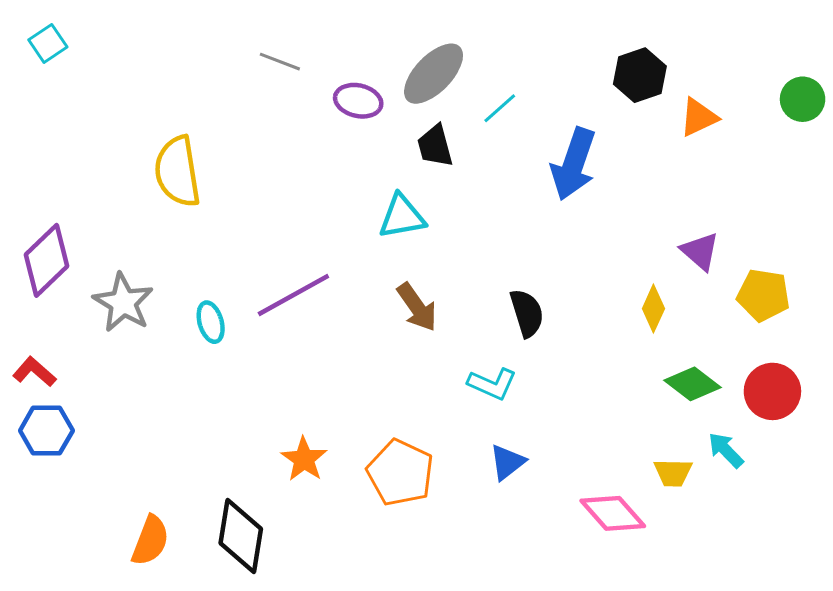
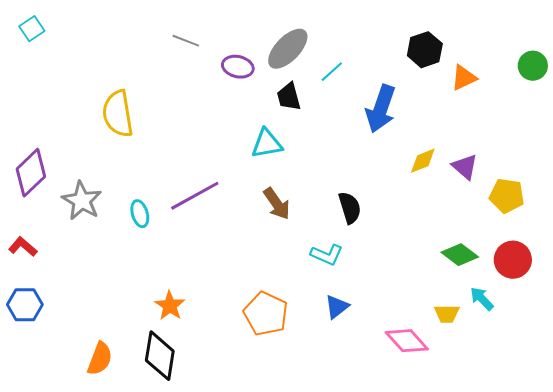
yellow diamond: (653, 309) -> (423, 161), moved, turned 44
blue hexagon: (46, 431) -> (25, 305), moved
orange star: (304, 459) -> (170, 306), moved

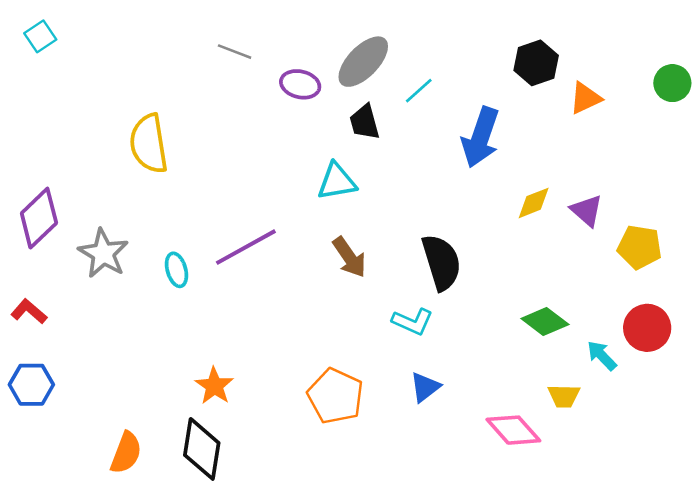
black semicircle: (350, 208) -> (441, 262), size x1.4
green diamond: (460, 255) -> (545, 322), moved
cyan arrow: (482, 299) -> (602, 356), moved

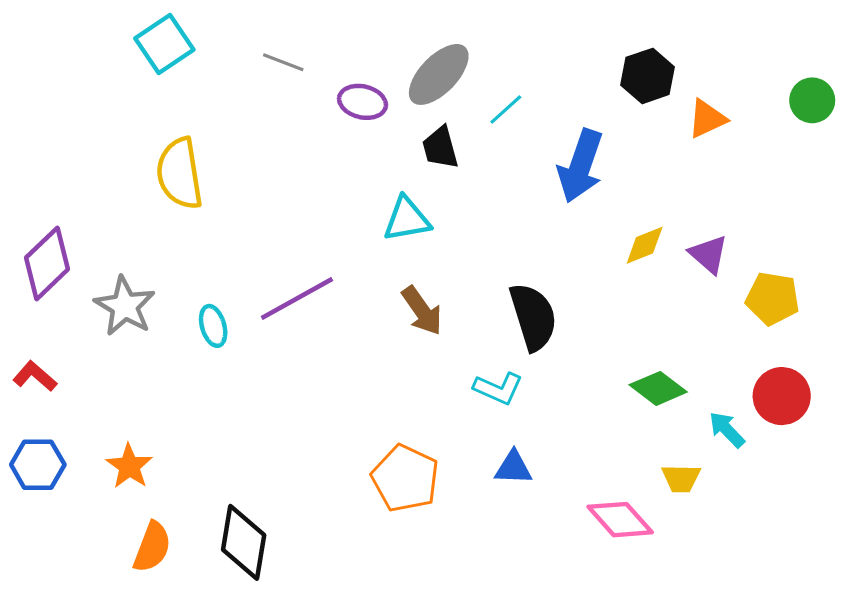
cyan square: (40, 36) -> (164, 44), moved, size x1.5
orange star: (214, 386) -> (129, 466), moved
blue triangle: (425, 387) -> (513, 468), turned 40

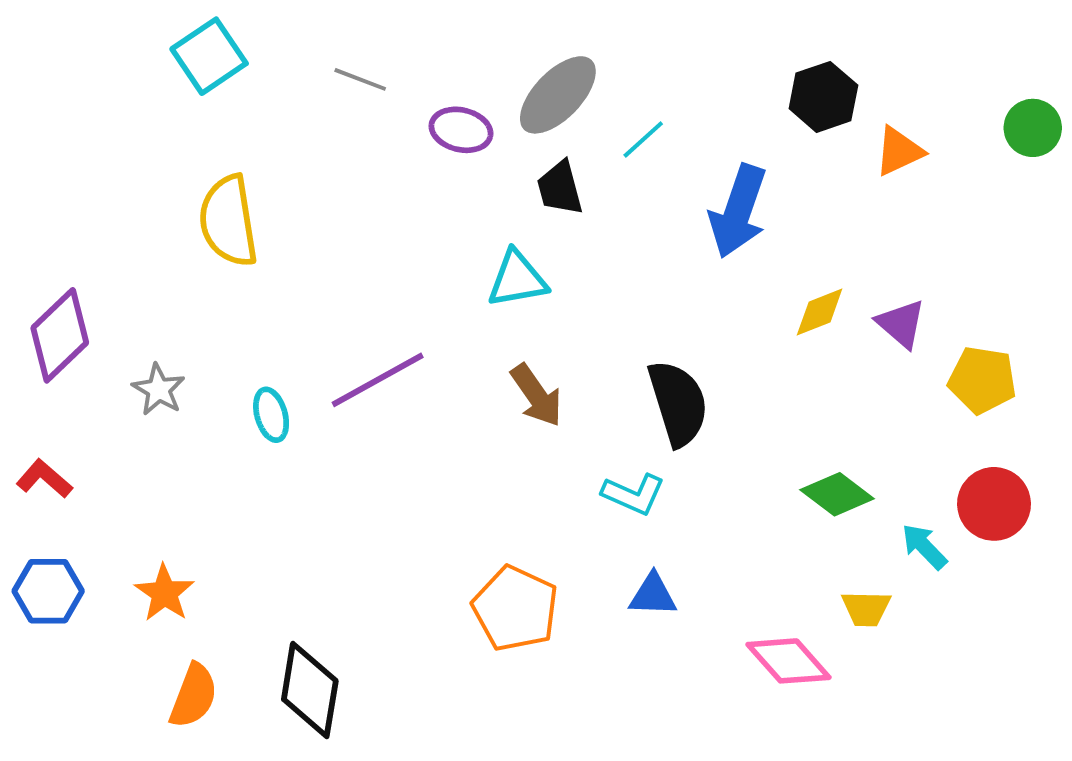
gray star: (125, 306) -> (159, 390), size x0.7

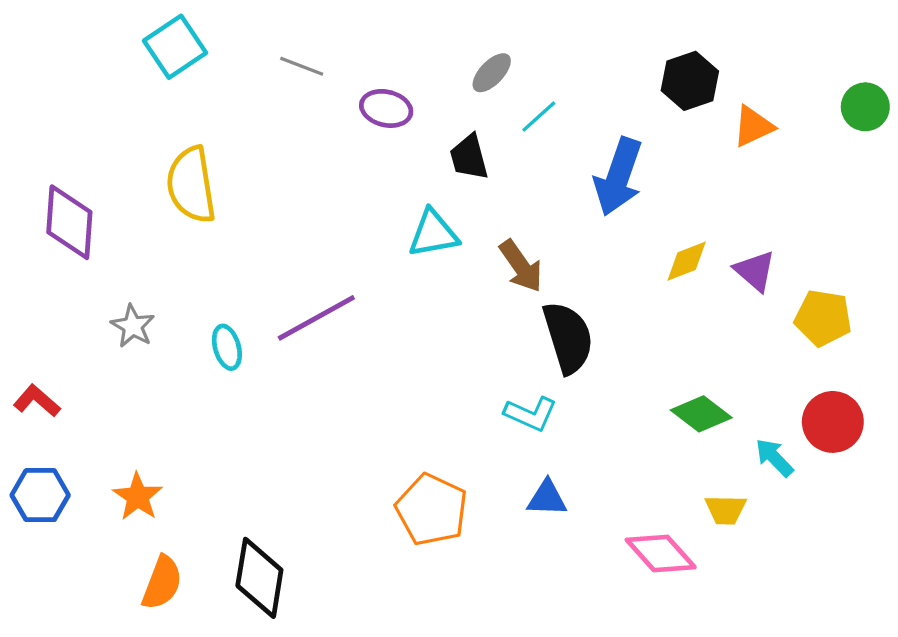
gray ellipse: (558, 95) -> (492, 73), moved, size x0.6
purple diamond: (60, 335) -> (69, 222), moved, turned -42
brown arrow: (537, 395) -> (521, 266), moved

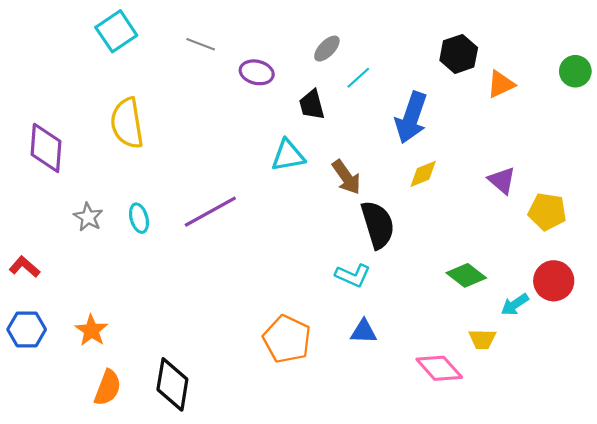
yellow diamond: (687, 261) -> (423, 174), moved
cyan ellipse: (227, 347) -> (139, 218), moved
cyan arrow: (774, 458) -> (515, 305), turned -80

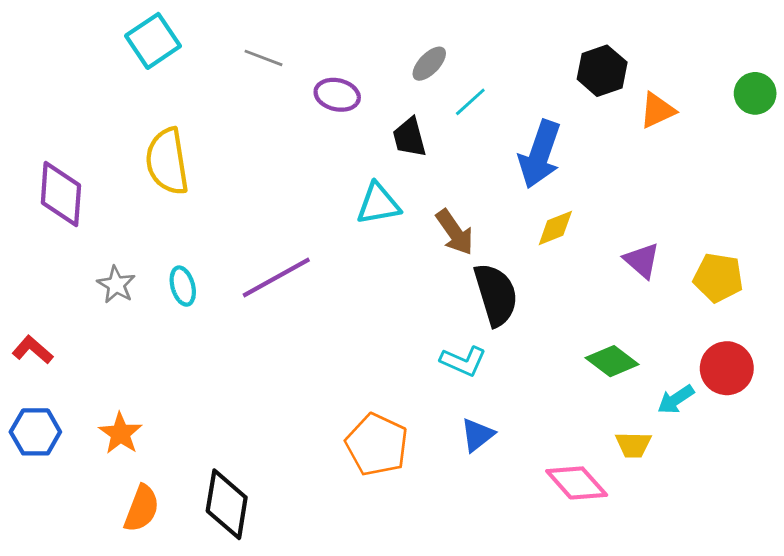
purple triangle: (502, 180) -> (642, 261), moved
blue triangle: (364, 332) -> (477, 435), turned -40

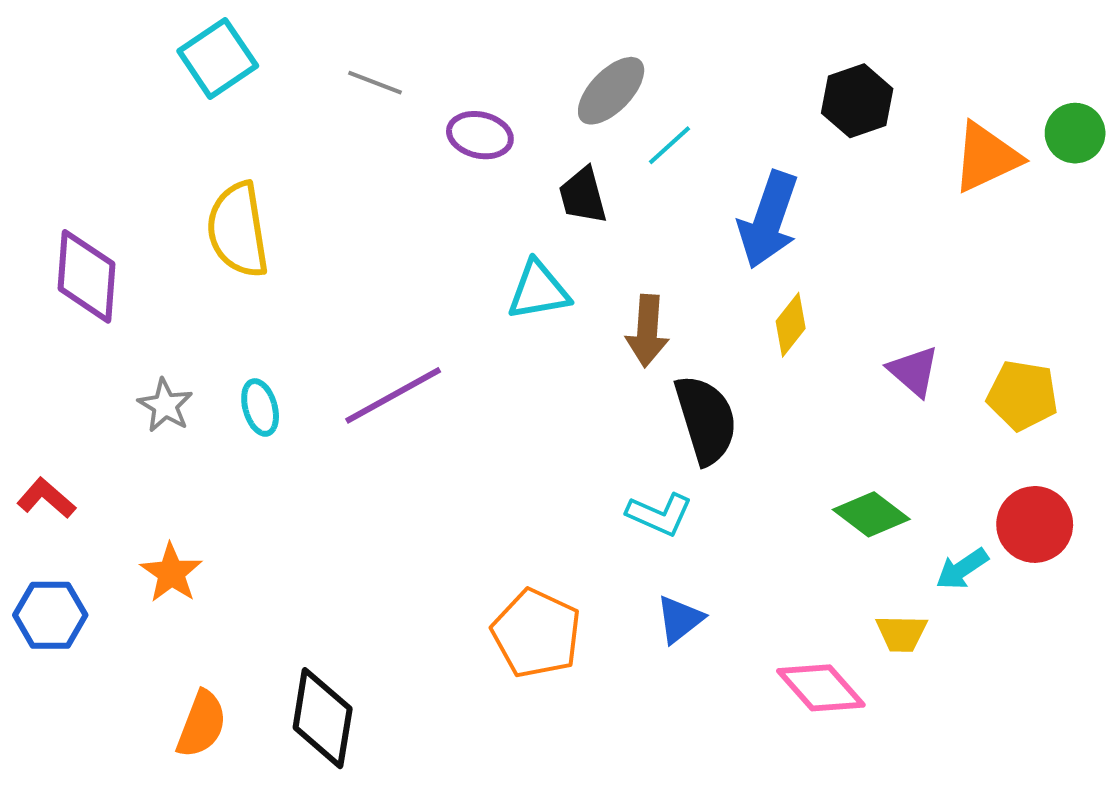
gray ellipse: (429, 64) -> (611, 91), size x1.4
orange triangle: (657, 110) -> (986, 157), moved, size x1.4
yellow diamond: (555, 228) -> (791, 325), turned -30
brown arrow: (455, 232) -> (647, 331), turned 39
orange star: (120, 433) -> (171, 573), moved

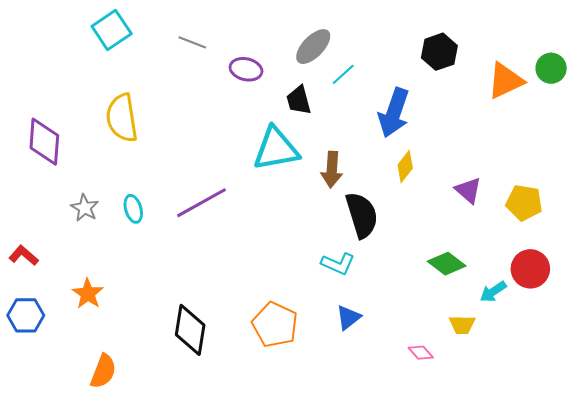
cyan triangle: (538, 290) -> (276, 149), size x1.4
pink diamond: (821, 688) -> (421, 353), size x0.6
black diamond: (323, 718) -> (190, 330), moved

